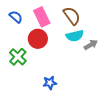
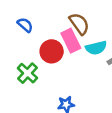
brown semicircle: (72, 16) -> (79, 24), moved
pink rectangle: (42, 17) -> (71, 41), moved

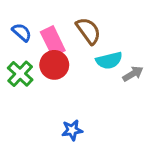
pink rectangle: (71, 41) -> (53, 41), moved
green cross: (27, 73) -> (20, 74), moved

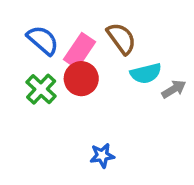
blue semicircle: (22, 32) -> (43, 40), size x1.4
pink rectangle: (53, 41) -> (79, 51), turned 60

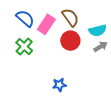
cyan semicircle: (146, 73) -> (98, 30), moved
red circle: (81, 79) -> (70, 41), moved

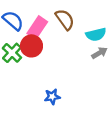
red circle: (70, 41) -> (31, 46), moved

